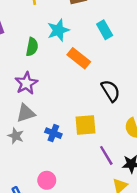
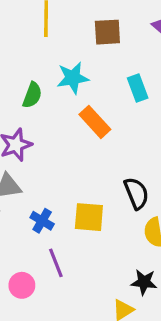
black semicircle: (111, 91) -> (136, 193), moved
purple line: (106, 155) -> (56, 263), moved

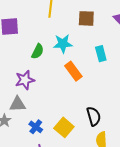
yellow square: (89, 217) -> (64, 127), turned 30

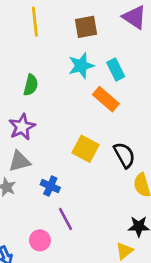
cyan star: (63, 44) -> (81, 66), moved
orange rectangle: (73, 71) -> (106, 99), moved
yellow square: (64, 127) -> (85, 149), moved

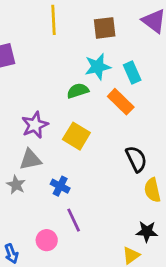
green semicircle: (31, 85) -> (78, 91), moved, turned -125
yellow square: (85, 149) -> (76, 136), moved

